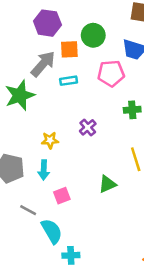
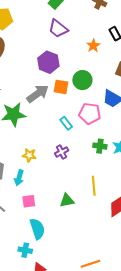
cyan rectangle: (69, 81) -> (66, 123), moved, turned 48
cyan semicircle: (52, 231) -> (37, 229), moved

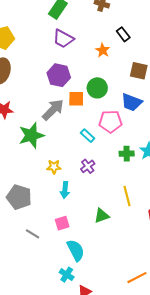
yellow star: (29, 155) -> (54, 167), moved
cyan arrow: (19, 178) -> (65, 190), moved
cyan cross: (25, 250) -> (67, 275), turned 32

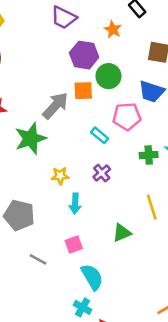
purple hexagon: (59, 75) -> (84, 55), moved

